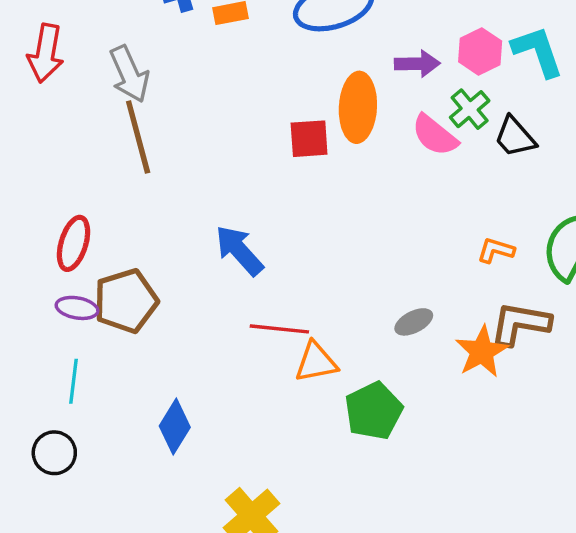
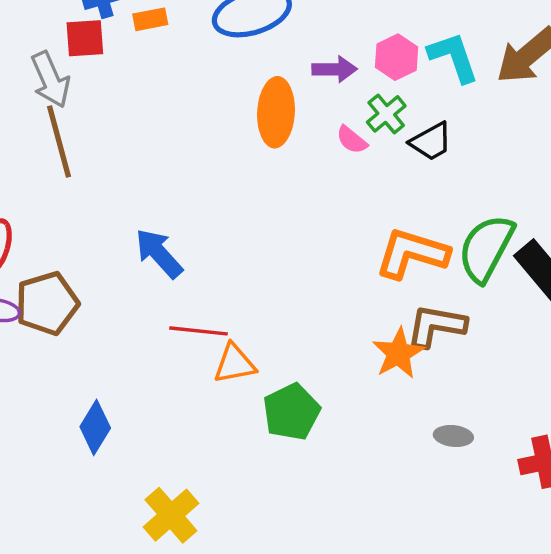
pink semicircle: (435, 135) -> (352, 140), size x0.7
black trapezoid: (515, 137) -> (431, 142), turned -78
red square: (309, 139) -> (85, 38), moved
orange L-shape: (496, 250) -> (412, 253), size x2.0
gray ellipse: (414, 322) -> (453, 436), moved, turned 33

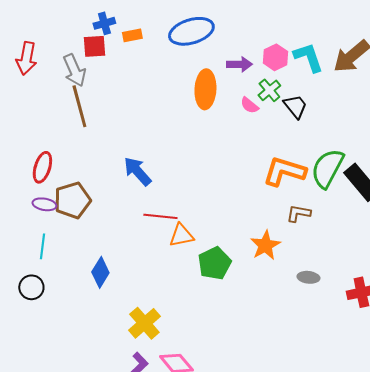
black trapezoid: (431, 142) -> (295, 106), turned -100
brown L-shape: (436, 326) -> (298, 213), size x0.7
orange star: (398, 353) -> (265, 245), moved

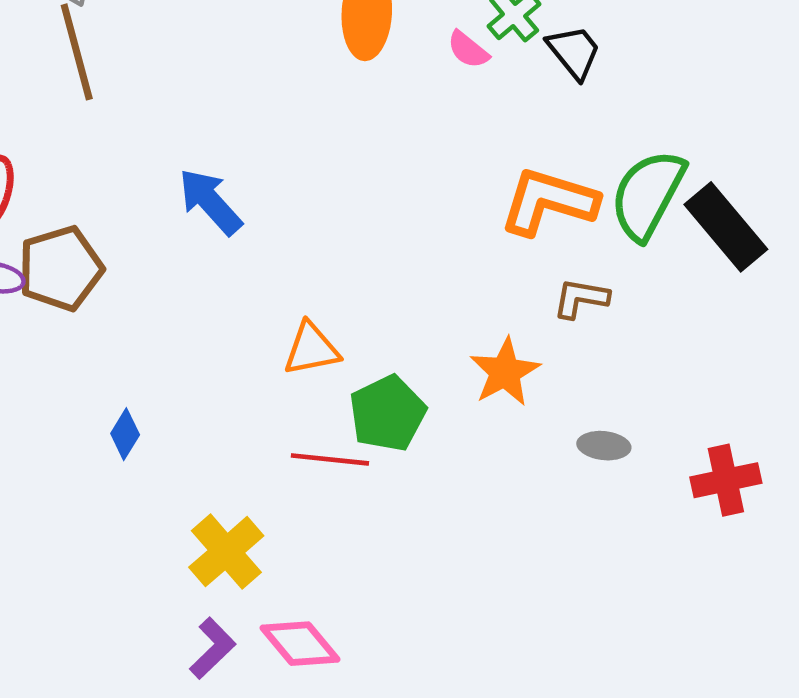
red line: (160, 216) -> (330, 459), moved
blue diamond: (100, 272) -> (125, 434), size x0.7

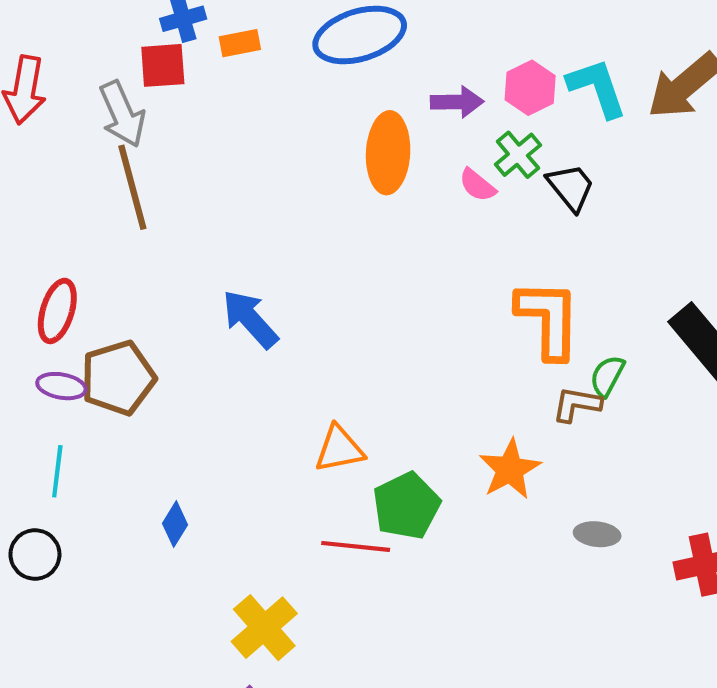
green semicircle: (648, 195) -> (607, 376), moved, size x0.5
orange L-shape: (549, 202) -> (548, 319), turned 74

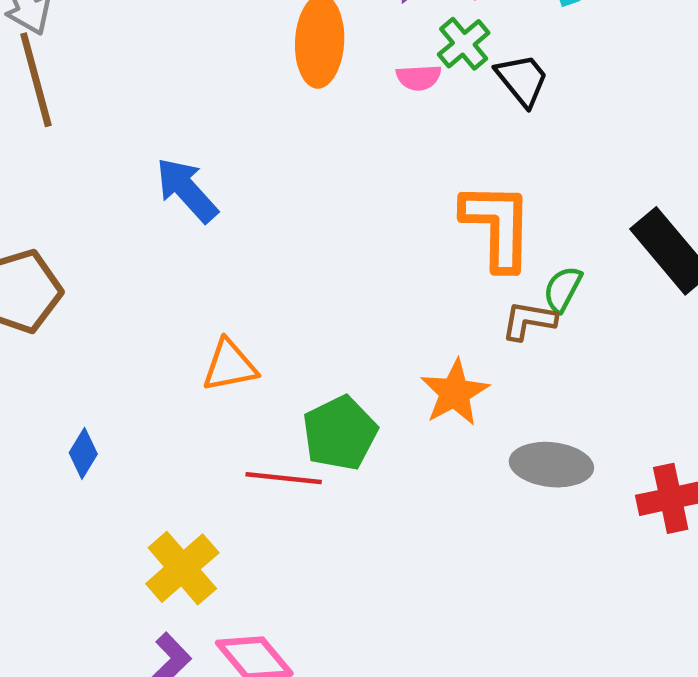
pink semicircle: (477, 185) -> (419, 77), turned -42
blue arrow: (250, 319) -> (187, 190), moved
orange triangle: (339, 449) -> (230, 366), moved
gray ellipse: (597, 534) -> (551, 465), size x1.6

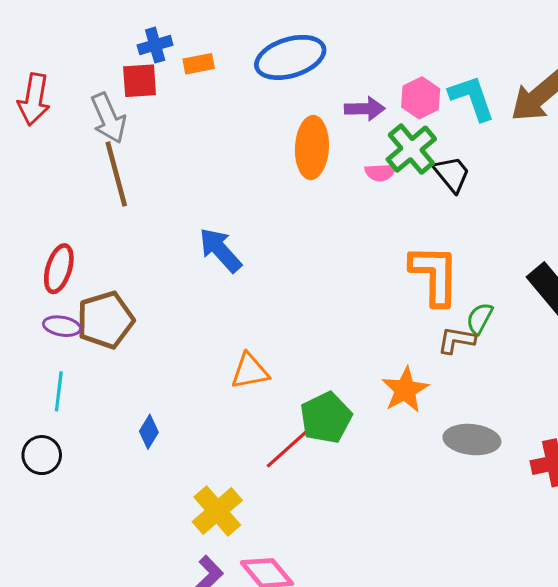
green cross: (464, 44) -> (411, 149), size x1.4
red line: (284, 478) -> (287, 449), turned -48

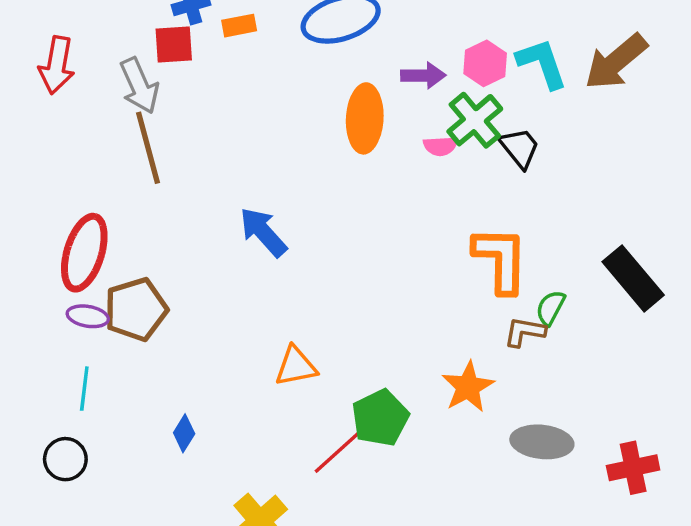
red ellipse: (59, 269) -> (84, 253), size x1.4

